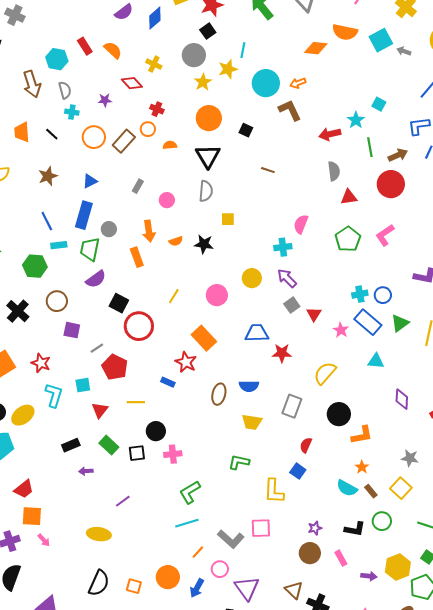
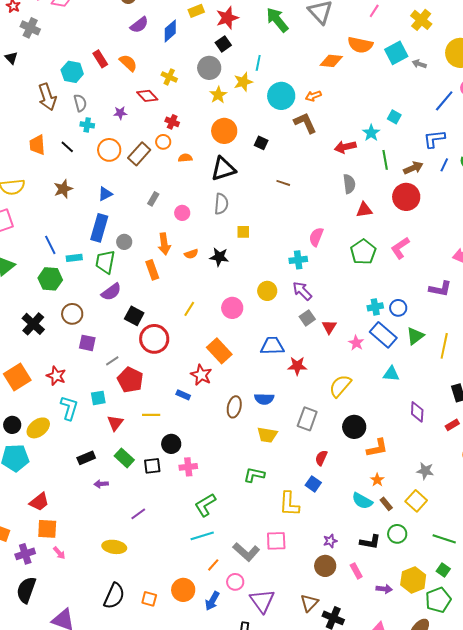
black triangle: (208, 156) -> (223, 169), turned 44
blue line: (47, 221) -> (50, 245), moved
brown triangle: (294, 590) -> (309, 603), turned 30

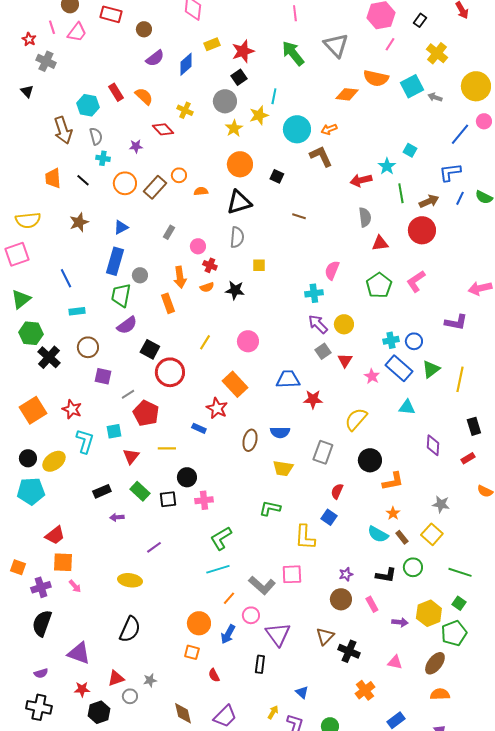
red cross: (172, 122) -> (210, 265), moved
cyan rectangle: (74, 258) -> (77, 311), moved
green hexagon: (50, 279) -> (31, 333), moved
yellow circle: (267, 291) -> (344, 324), moved
orange square: (149, 599) -> (192, 652), moved

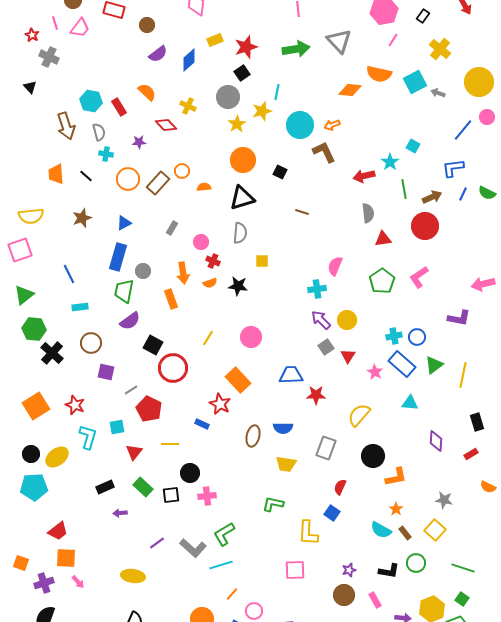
green arrow: (293, 53) -> (296, 49), turned 120
red rectangle: (116, 92) -> (119, 107), moved
gray L-shape: (262, 585) -> (193, 548), moved

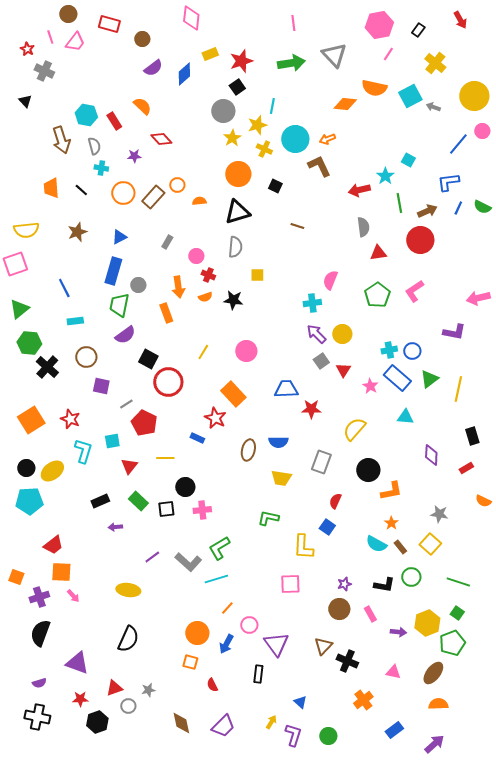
yellow cross: (188, 106) -> (264, 149), moved

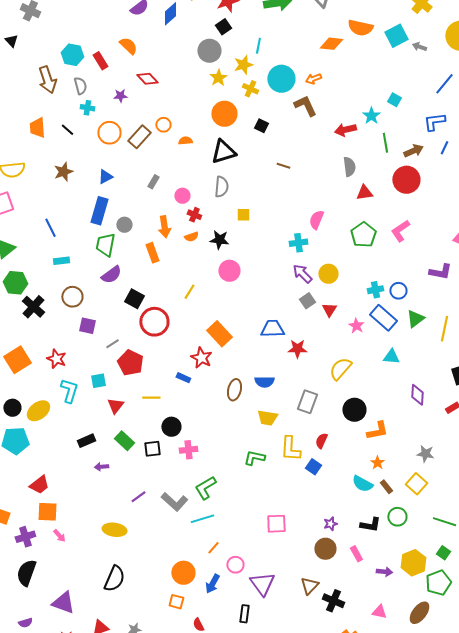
pink circle: (246, 351) -> (229, 271), moved
yellow L-shape: (303, 547) -> (290, 449), moved

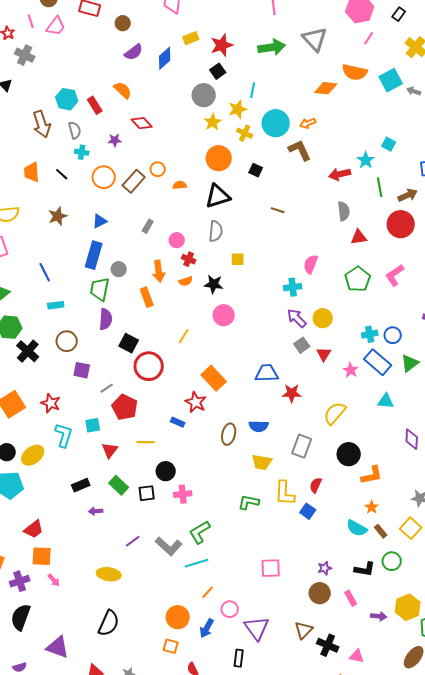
purple semicircle: (111, 275) -> (106, 319), turned -50
pink triangle: (379, 612) -> (357, 656), moved

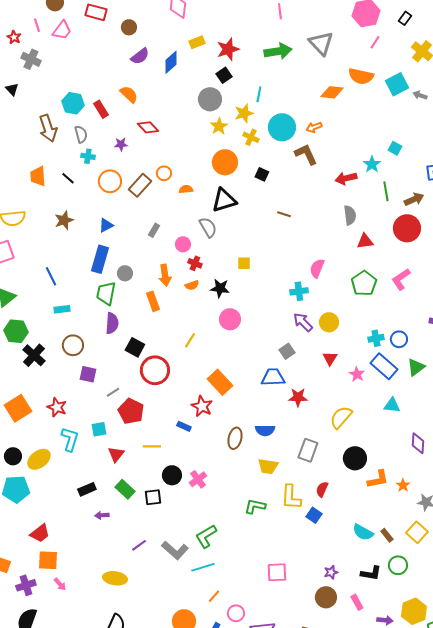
gray semicircle: (216, 231) -> (208, 227), moved, turned -35
gray square: (302, 345) -> (287, 351), moved
pink cross: (183, 494) -> (198, 479), moved, turned -30
orange star: (372, 507) -> (403, 485), moved

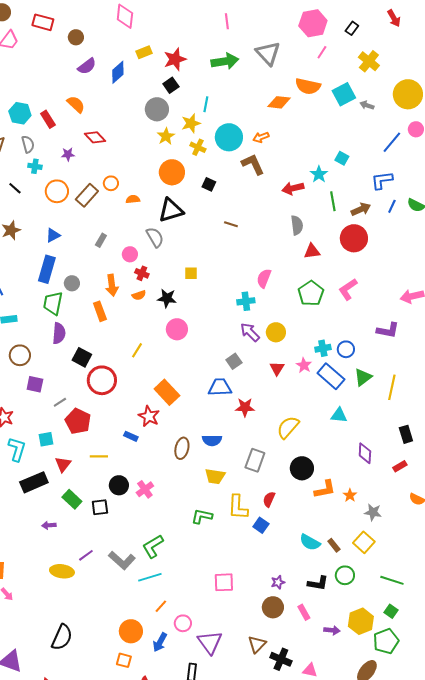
pink star: (357, 374) -> (304, 365), moved
black rectangle: (87, 489) -> (34, 482), moved, size x1.5
yellow ellipse: (115, 578) -> (62, 571), moved

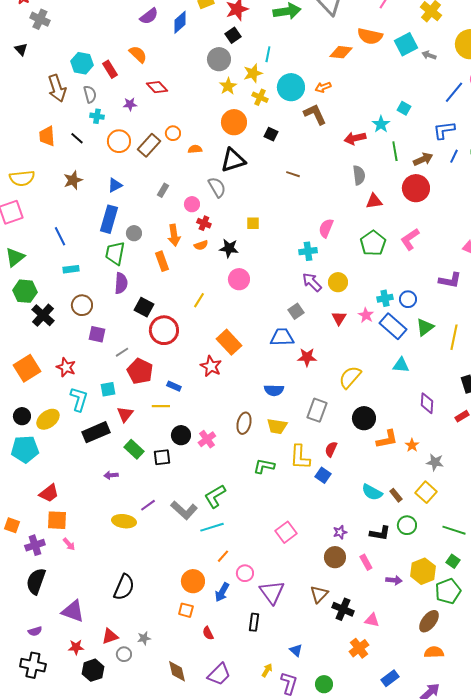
blue rectangle: (131, 436) -> (174, 386), moved
brown ellipse: (182, 448) -> (244, 423), moved
pink square: (224, 582) -> (286, 532), turned -35

